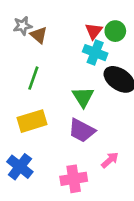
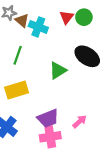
cyan cross: (95, 53) -> (38, 27), moved
green triangle: (83, 97) -> (58, 70), turned 30
purple trapezoid: (82, 130) -> (48, 118), moved, turned -50

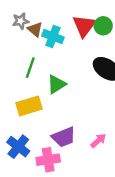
red triangle: (67, 17) -> (84, 26), size x1.5
green triangle: (58, 70) -> (57, 84), moved
pink cross: (50, 137) -> (48, 160), moved

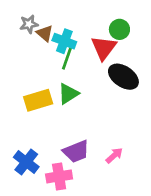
red triangle: (84, 26) -> (104, 48), moved
green line: (30, 68) -> (67, 58), moved
yellow rectangle: (29, 106) -> (38, 100), moved

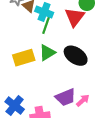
black ellipse: (123, 77) -> (76, 56), moved
purple trapezoid: (76, 151) -> (65, 97), moved

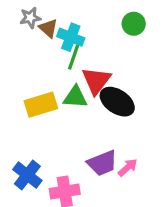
red triangle: (75, 17) -> (96, 81), moved
green triangle: (47, 53) -> (75, 97), turned 36

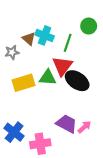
gray star: (30, 18) -> (12, 52), moved
brown triangle: (48, 28) -> (29, 39), moved
green line: (74, 57) -> (68, 43), moved
purple trapezoid: (102, 163) -> (67, 124), turned -130

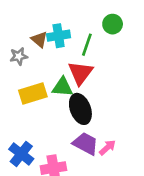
cyan cross: (45, 35) -> (59, 36), turned -30
black ellipse: (77, 81) -> (80, 109), moved, turned 35

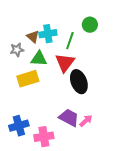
green triangle: (62, 87) -> (39, 59), moved
black ellipse: (80, 109) -> (79, 82), moved
blue cross: (21, 154) -> (19, 126), turned 36

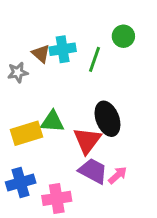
green triangle: (39, 59) -> (52, 122), moved
red triangle: (65, 63) -> (87, 140), moved
yellow rectangle: (28, 79) -> (26, 133), moved

